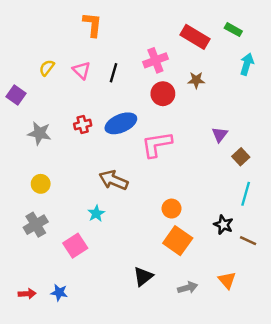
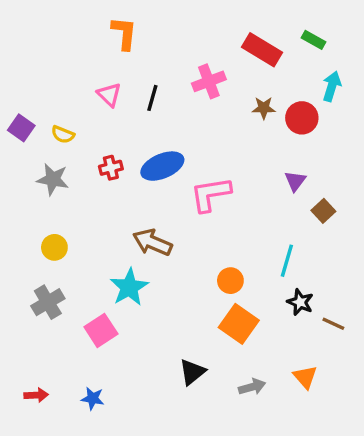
yellow semicircle: (47, 68) -> (63, 134), moved, turned -105
red circle: (163, 94) -> (302, 118), moved
cyan line: (246, 194) -> (287, 261), moved
cyan star: (96, 213) -> (129, 287), size x1.6
blue star: (59, 293) -> (93, 398), moved

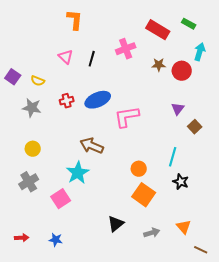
brown line: (333, 324) -> (201, 250), moved

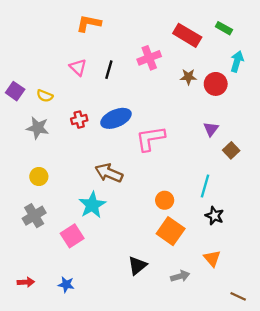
orange L-shape: (75, 20) -> (89, 23), turned -85
orange triangle: (184, 227) -> (212, 258), moved

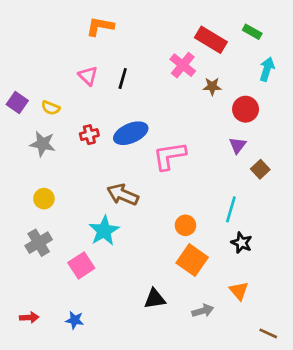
pink cross: (149, 58) -> (183, 65), moved, turned -30
red circle: (216, 84) -> (246, 109), moved
black triangle: (137, 266) -> (155, 299), turned 30

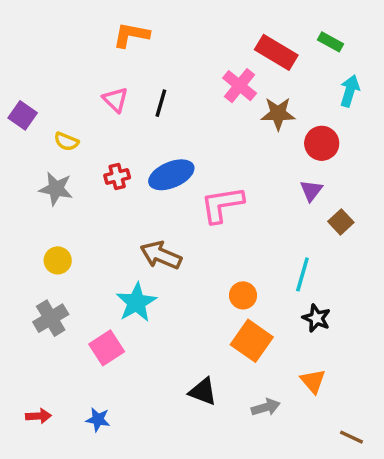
brown star: (212, 86) -> (278, 114), size x1.4
purple square: (17, 102) -> (23, 115), moved
black triangle: (155, 299) -> (203, 392), turned 30

